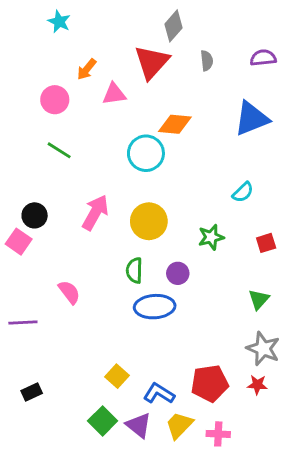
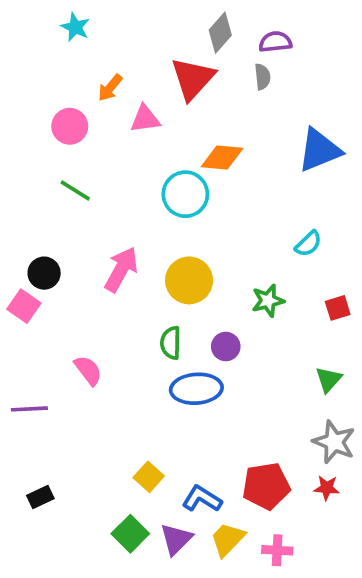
purple semicircle: (263, 58) -> (275, 42), moved
purple triangle: (139, 425) -> (176, 539), turned 36

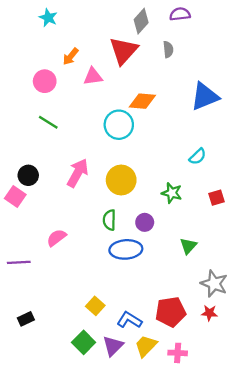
purple semicircle: (275, 42) -> (180, 14), moved
green star: (268, 301) -> (172, 193), turned 30
pink semicircle: (88, 370) -> (56, 238), turned -90
green triangle: (329, 380) -> (188, 246), moved

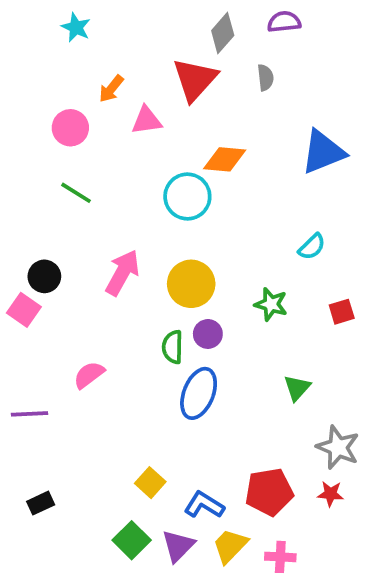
purple circle: (145, 222) -> (208, 334), moved
blue ellipse: (126, 249) -> (199, 393), turned -64

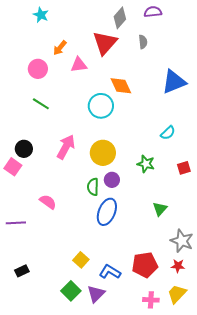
orange diamond: (225, 159) -> (121, 86), turned 60
pink semicircle: (89, 375) -> (48, 202), turned 72
yellow trapezoid: (230, 546) -> (177, 294), moved

